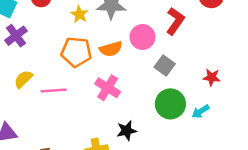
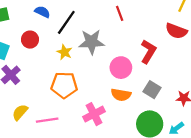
orange semicircle: (111, 49) -> (121, 95), moved, turned 30
gray square: (165, 66) -> (152, 90), moved
pink cross: (108, 88) -> (94, 114), turned 35

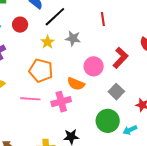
gray star: (92, 42) -> (73, 38), size x0.7
orange semicircle: (121, 95) -> (76, 84), moved
pink line: (47, 120) -> (30, 99), moved

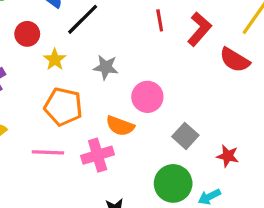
gray star: (73, 38) -> (106, 67), moved
yellow star: (48, 42) -> (55, 60), moved
red L-shape: (120, 58) -> (199, 29), moved

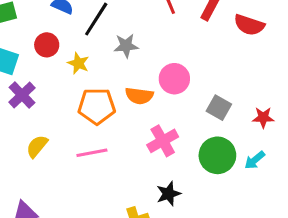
gray star: (106, 67) -> (126, 46), moved
orange semicircle: (120, 126) -> (139, 96), moved
pink cross: (98, 155) -> (163, 141), moved

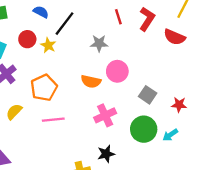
gray star: (126, 46) -> (99, 43), moved
yellow star: (78, 63) -> (48, 45), moved
orange pentagon: (97, 106) -> (44, 88), moved, turned -30

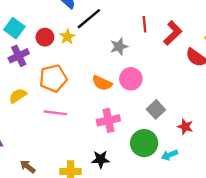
red circle: (27, 39) -> (45, 37), moved
gray star: (99, 43) -> (119, 46), turned -30

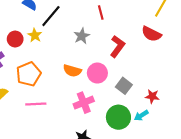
red L-shape: (173, 33) -> (117, 46), moved
pink circle: (131, 79) -> (97, 73), moved
cyan arrow: (169, 155) -> (141, 115), moved

